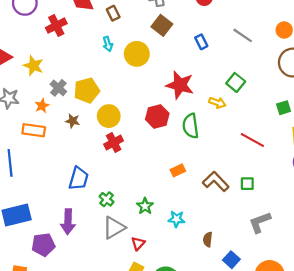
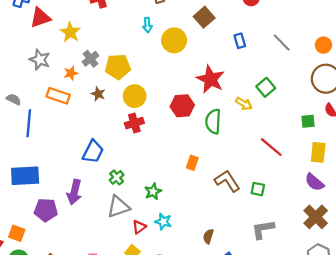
orange rectangle: (178, 170) -> (192, 163), turned -56
cyan star: (176, 219) -> (163, 222), moved

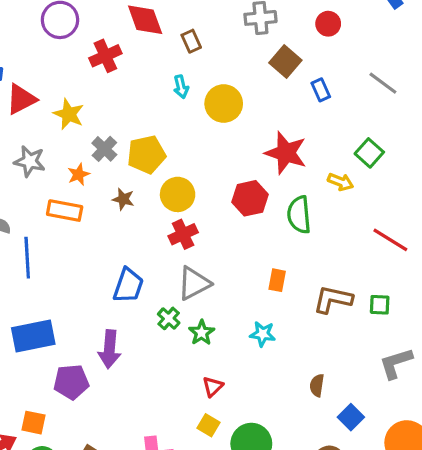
brown square: (204, 17) -> (285, 61), moved
brown L-shape: (227, 181) -> (333, 299), turned -36
green star: (153, 192) -> (202, 333), moved
gray triangle: (118, 207) -> (194, 283), moved
cyan star: (163, 222) -> (263, 334), moved

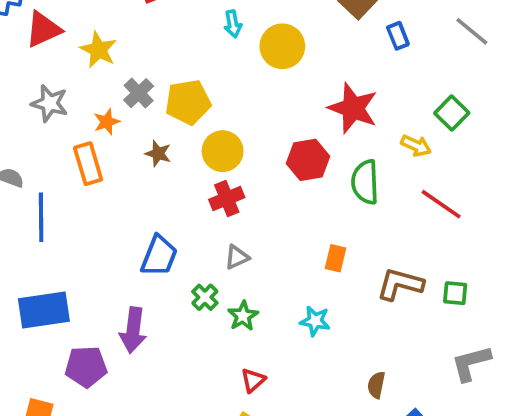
orange rectangle: (65, 211) -> (88, 164), turned 60
red line: (390, 240) -> (441, 204), moved
gray triangle: (194, 283) -> (237, 257), size x0.6

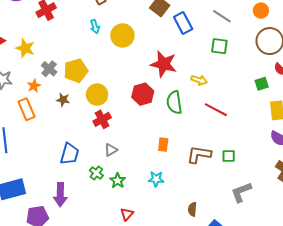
blue rectangle: (398, 36) -> (183, 23), size x1.5
green square: (452, 113) -> (219, 46), moved, turned -30

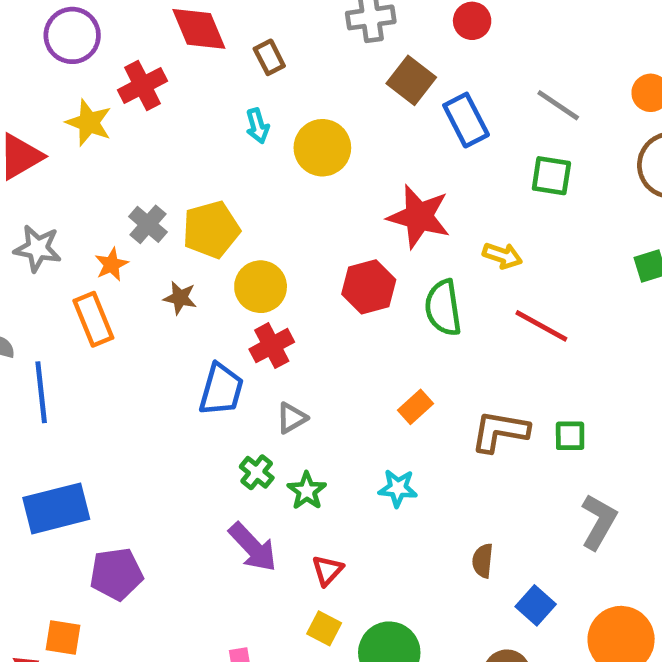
yellow star: (25, 48) -> (89, 123), moved
orange rectangle: (163, 145) -> (415, 407), turned 40
blue trapezoid: (70, 154) -> (221, 390), moved
gray L-shape: (241, 192) -> (599, 522), turned 140
purple arrow: (60, 195) -> (253, 547), moved, turned -45

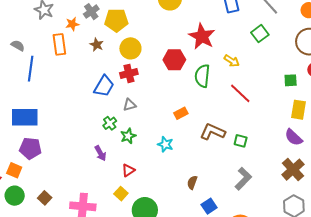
green square: (551, 176) -> (260, 34), turned 30
purple arrow: (253, 547) -> (100, 153), size x0.7
purple pentagon: (116, 574) -> (30, 148), moved

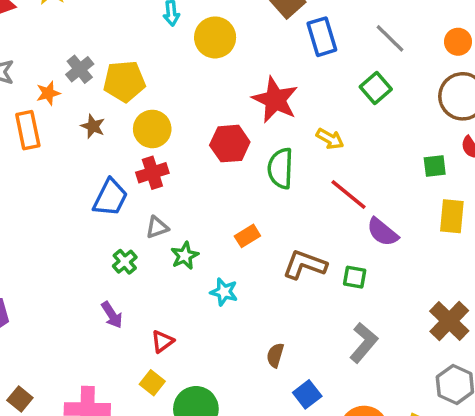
green star: (128, 136) -> (185, 256), moved
purple semicircle: (294, 137) -> (382, 232), moved

